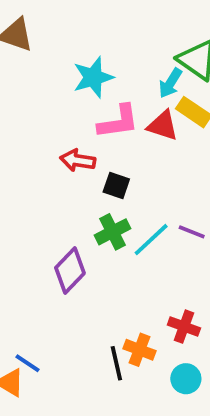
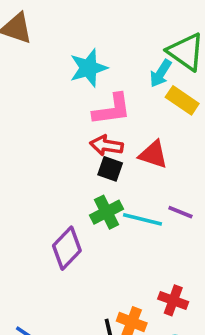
red triangle: (163, 126) -> (153, 154), moved
red arrow: (78, 160) -> (107, 145), moved
cyan line: (151, 240) -> (143, 219), turned 57

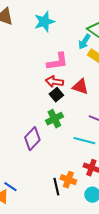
cyan star: (88, 68) -> (44, 22), moved
black square: (110, 169) -> (56, 95), turned 32
cyan line: (143, 219) -> (84, 141), moved

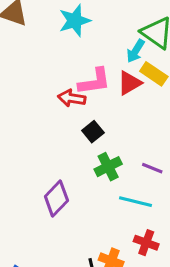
red arrow: (54, 82) -> (72, 98), moved
red triangle: (80, 87) -> (129, 83), moved, turned -48
green cross: (54, 119) -> (108, 167), moved

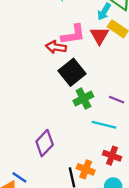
red triangle: (129, 83) -> (99, 36), turned -30
black square: (93, 132) -> (72, 72), size x1.6
purple diamond: (56, 199) -> (45, 143), moved

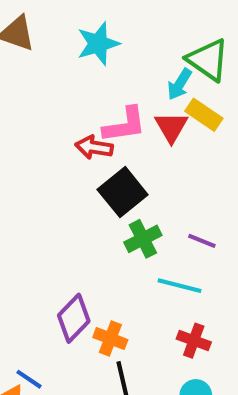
orange cross: (86, 169) -> (110, 339), moved

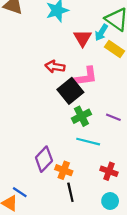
pink L-shape: (125, 125) -> (86, 77), moved
red triangle: (171, 127) -> (83, 38), moved
cyan line: (180, 286) -> (88, 142), moved

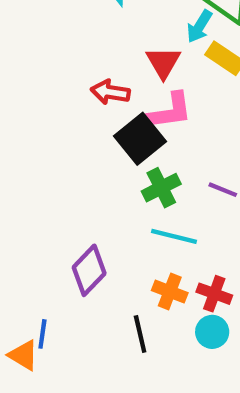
red triangle: (83, 38) -> (163, 62), moved
orange cross: (64, 170) -> (170, 292), moved
blue line: (20, 192) -> (42, 334), turned 64
cyan circle: (110, 201) -> (212, 332), moved

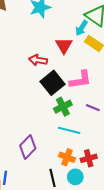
pink L-shape: (170, 111) -> (80, 80), moved
red cross: (214, 294) -> (89, 158), turned -35
cyan circle: (212, 332) -> (75, 177), moved

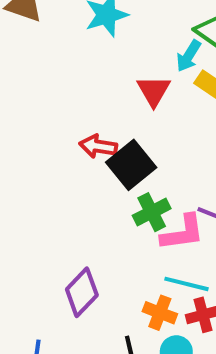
red arrow: (38, 60) -> (98, 146), moved
pink L-shape: (80, 80) -> (182, 233), moved
cyan line: (69, 130) -> (187, 284), moved

